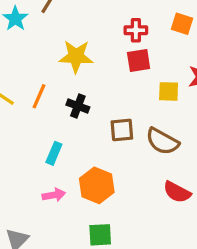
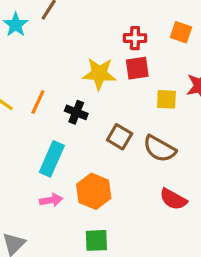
yellow star: (76, 56) -> (99, 74), moved
brown square: (122, 130) -> (120, 137), turned 35
cyan rectangle: (54, 153) -> (52, 159), size x1.5

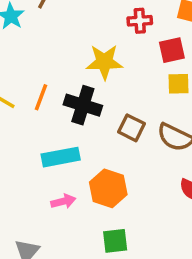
red square: (137, 68) -> (172, 50), moved
black cross: (76, 112) -> (83, 105), size x1.5
cyan rectangle: (52, 159) -> (61, 157), turned 60

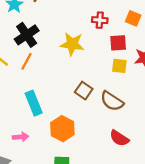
black cross: (83, 105) -> (27, 35), moved, turned 30
cyan rectangle: (61, 157) -> (34, 103), turned 70
pink arrow: (63, 201) -> (21, 137), moved

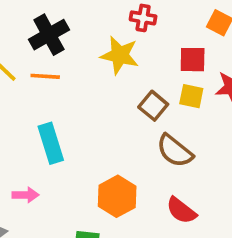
red cross: (100, 20) -> (143, 18), moved
orange line: (27, 61) -> (45, 76), turned 60
brown square: (84, 91) -> (153, 106), moved
orange hexagon: (62, 129) -> (117, 196), moved

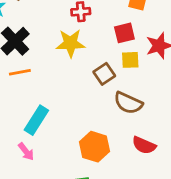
brown square: (153, 106) -> (104, 74), turned 30
cyan rectangle: (51, 143) -> (36, 120), turned 64
pink arrow: (25, 195) -> (26, 152), moved, turned 66

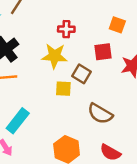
yellow square: (130, 60) -> (63, 89), moved
brown square: (104, 74) -> (81, 74), moved, turned -30

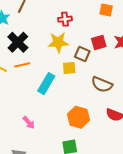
red square: (103, 52) -> (99, 42), moved
cyan rectangle: (18, 121) -> (46, 84), moved

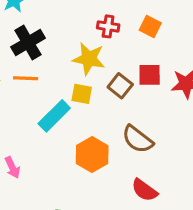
orange square: (106, 10) -> (150, 27), moved
yellow square: (69, 68) -> (82, 94), moved
orange hexagon: (78, 117) -> (92, 155), moved

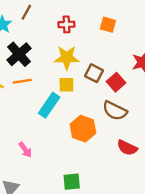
red cross: (108, 26) -> (66, 24), moved
red square: (150, 75) -> (116, 82), moved, turned -30

